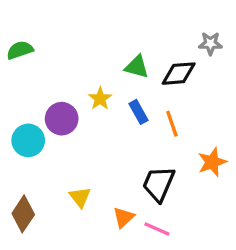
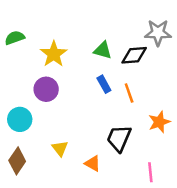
gray star: (210, 43) -> (158, 33), size x1.5
yellow star: (100, 99) -> (54, 54), moved, size x1.5
cyan circle: (28, 140) -> (20, 119), moved
orange triangle: (123, 217) -> (93, 163), turned -48
pink line: (157, 229) -> (150, 172), moved, turned 60

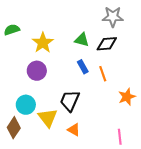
gray star: (158, 33) -> (113, 17), moved
cyan circle: (20, 119) -> (26, 105), moved
black trapezoid: (119, 138) -> (70, 101), moved
yellow triangle: (60, 148) -> (48, 118), size x1.5

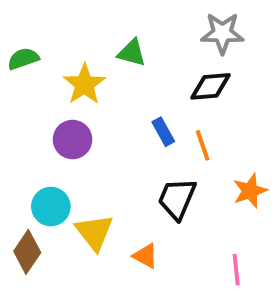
green triangle: (82, 40) -> (132, 53), moved
black trapezoid: (70, 101) -> (177, 199), moved

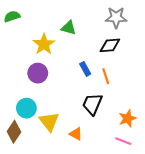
green semicircle: (23, 59) -> (12, 16), moved
orange star: (250, 191) -> (127, 118), moved
pink line: (236, 270) -> (123, 141), turned -63

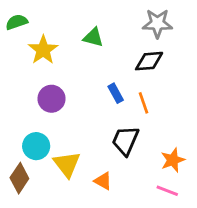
yellow star: (44, 44) -> (43, 50), moved

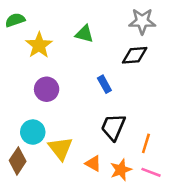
orange line: (144, 103) -> (146, 143), moved, turned 36
orange star: (173, 160) -> (121, 170), moved

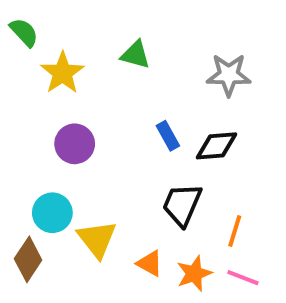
green semicircle: (15, 20) -> (24, 32), turned 66
gray star: (142, 21) -> (229, 75), moved
black diamond: (135, 55) -> (217, 146), moved

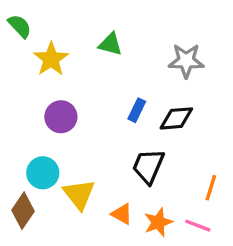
blue rectangle: (168, 136) -> (137, 110), turned 55
orange line: (235, 231) -> (211, 188), moved

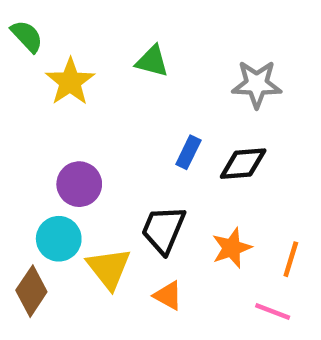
purple circle: (61, 117) -> (79, 184), moved
black trapezoid: (148, 166) -> (163, 230), moved
orange star: (158, 222) -> (232, 248), moved

